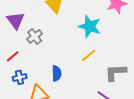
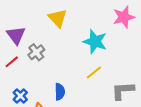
red line: (13, 56) -> (12, 62), moved
blue cross: (20, 77) -> (20, 96), turned -32

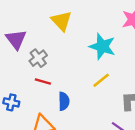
red line: (12, 62) -> (43, 81), moved, turned 56
blue cross: (20, 96) -> (11, 102), moved, turned -32

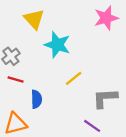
cyan star: (102, 46) -> (57, 45), moved

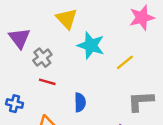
yellow line: (74, 78) -> (125, 62), moved
blue semicircle: (36, 99) -> (80, 102), moved

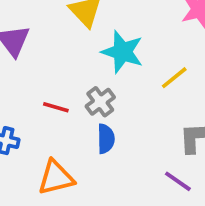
gray cross: (42, 58) -> (100, 102), moved

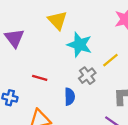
gray cross: (100, 102) -> (87, 76), moved

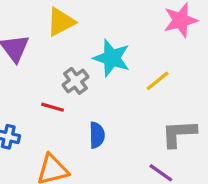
yellow triangle: (57, 20) -> (61, 22), moved, turned 45
gray cross: (87, 76) -> (76, 81), moved

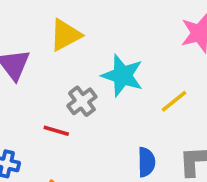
blue semicircle: (97, 135) -> (146, 162), moved

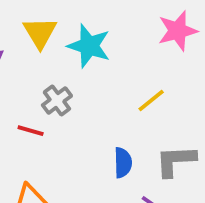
yellow triangle: (65, 35) -> (40, 33), turned -33
cyan star: (122, 75) -> (89, 46), moved

